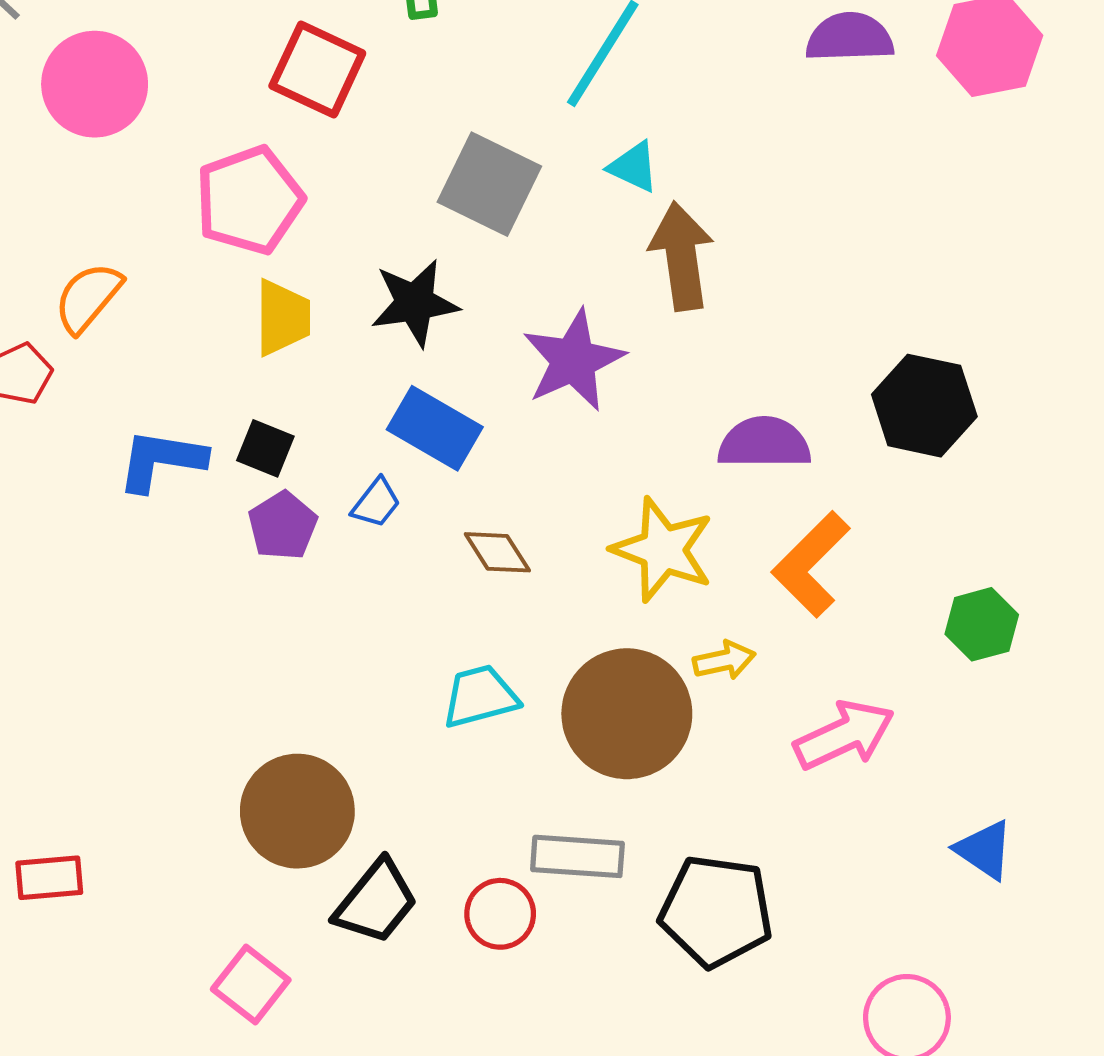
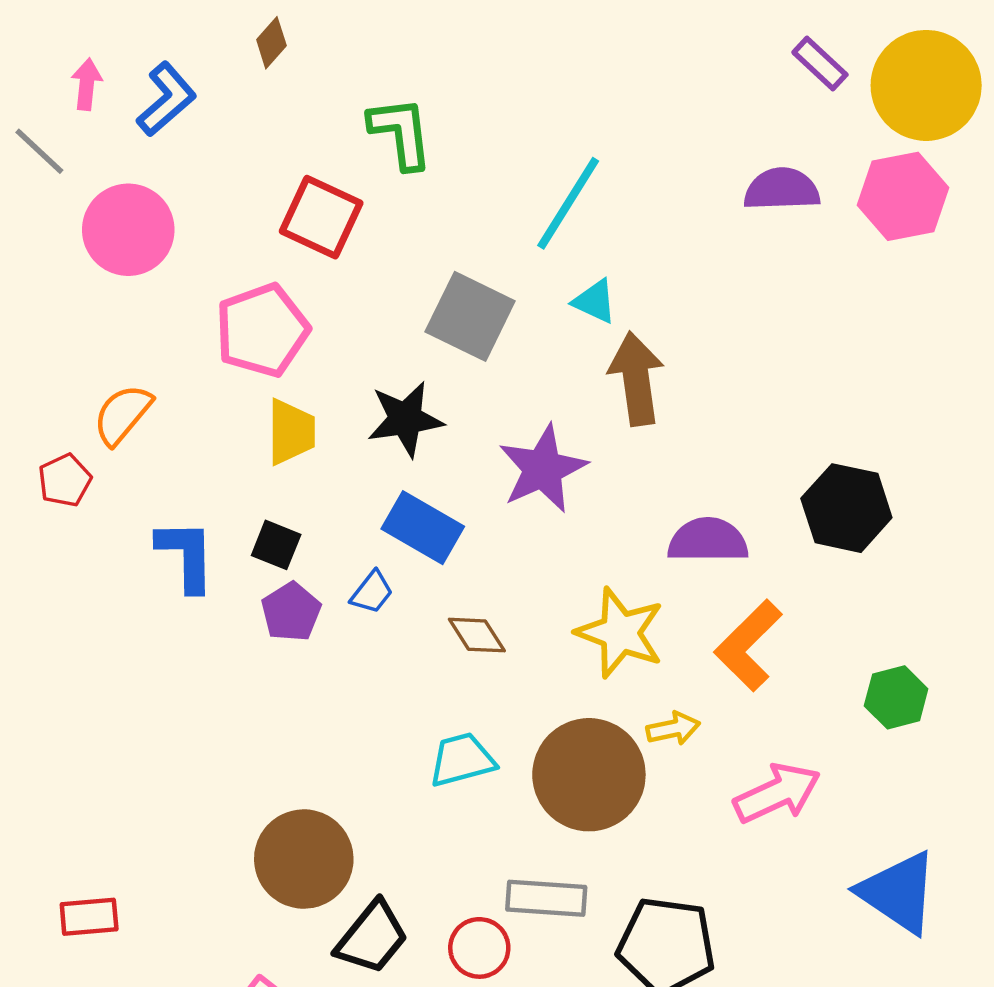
blue L-shape: (161, 460) -> (186, 555), turned 80
blue triangle: (984, 850) -> (898, 893), size x1.6

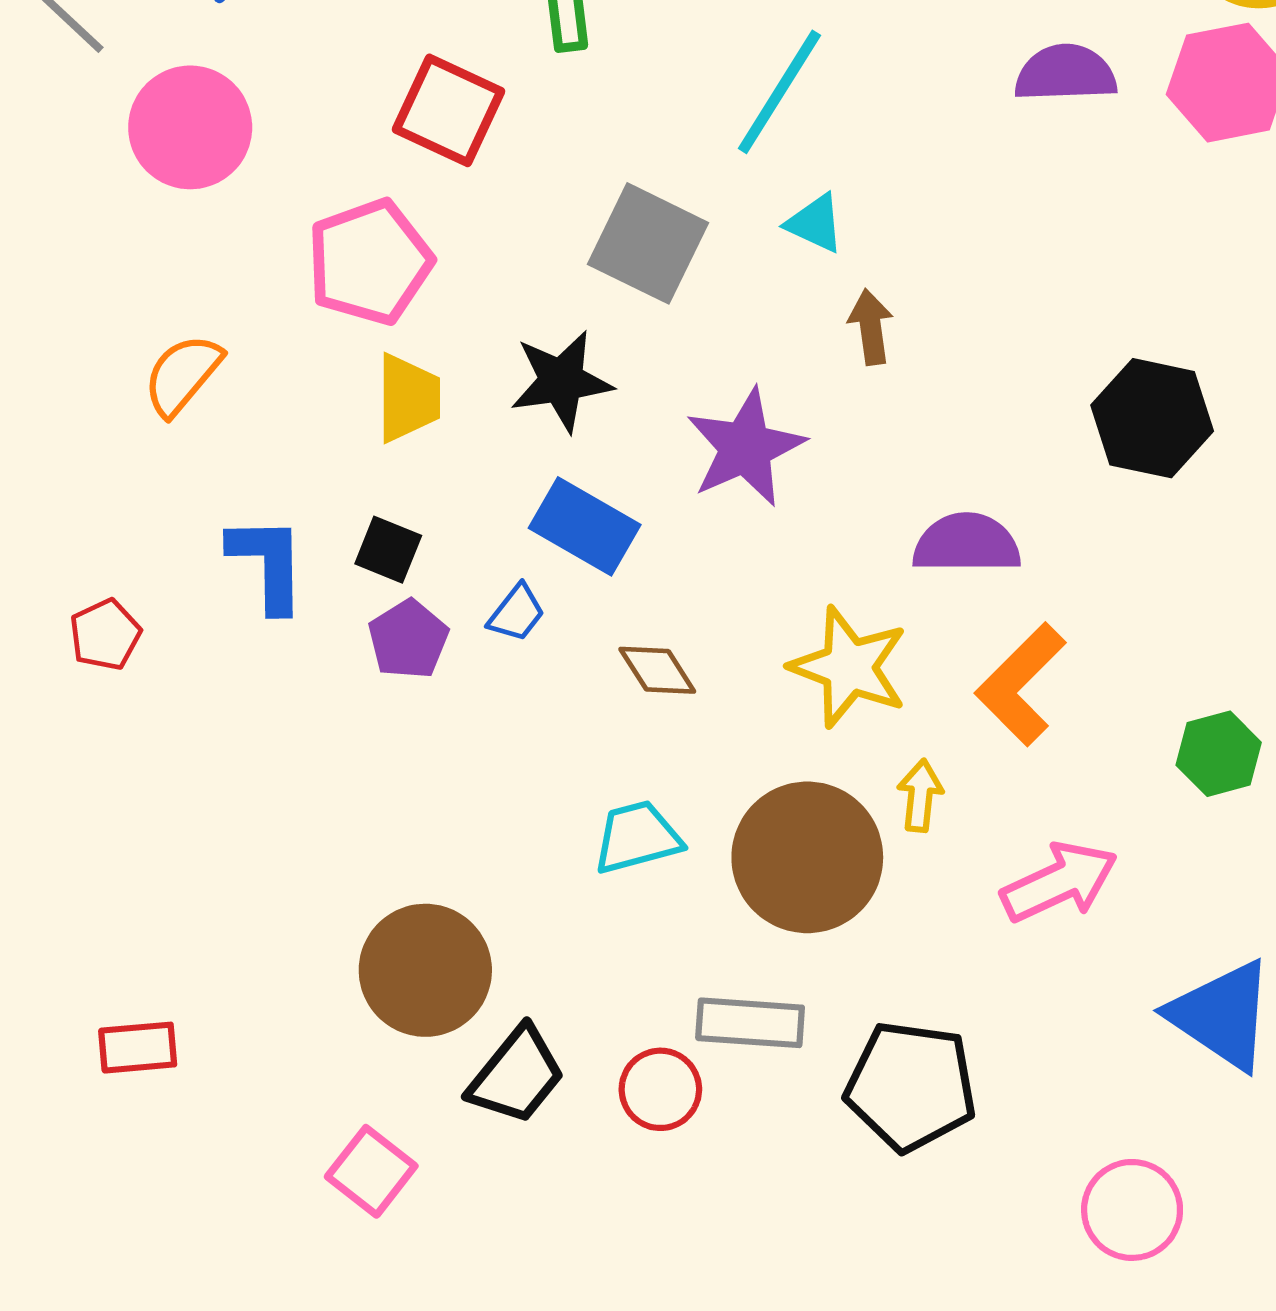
brown arrow: (636, 379) -> (871, 327), size x0.6
red pentagon: (65, 480) -> (105, 635), moved
black hexagon: (846, 508) -> (1152, 418), moved
yellow arrow: (673, 729) -> (920, 796), turned -72

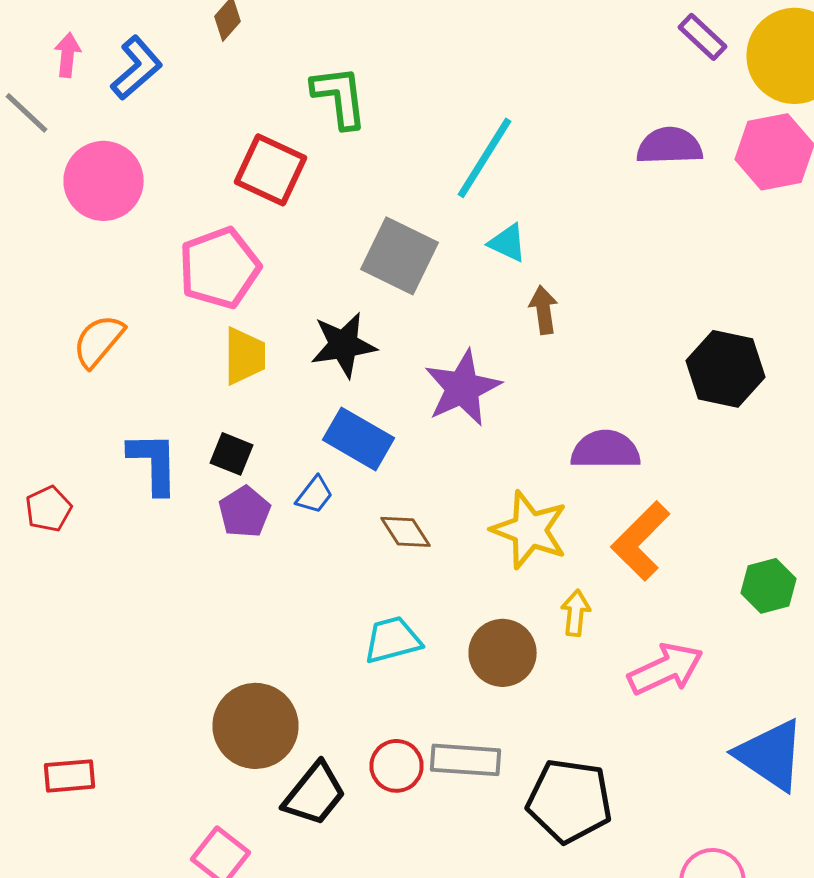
brown circle: (807, 857) -> (502, 653), size x0.7
red circle: (660, 1089) -> (396, 766), moved

